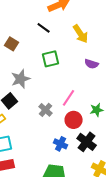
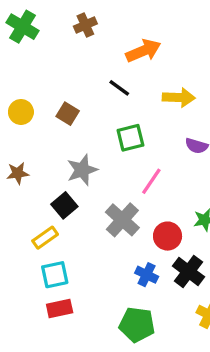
yellow arrow: (81, 34) -> (179, 97), turned -54
pink line: (69, 98) -> (151, 181), moved
gray cross: (46, 110) -> (122, 220), size x1.5

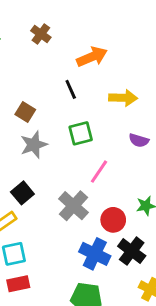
brown cross: (85, 25) -> (41, 34), turned -30
black line: (119, 88) -> (71, 89), turned 30
gray star: (82, 170) -> (34, 145), moved
blue cross: (147, 275) -> (95, 254), size x1.5

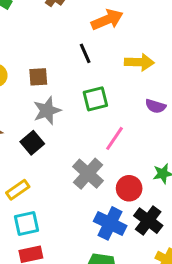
brown square: (25, 112) -> (38, 77), turned -36
black square: (22, 193) -> (32, 143), moved

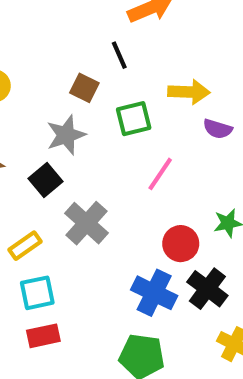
yellow arrow: (139, 62) -> (189, 92), moved
brown square: (38, 77) -> (84, 88), moved, turned 30
gray cross: (88, 174) -> (86, 223), moved

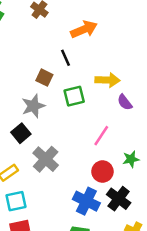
purple semicircle: (218, 129) -> (125, 102), turned 35
pink line: (160, 174) -> (101, 136), moved

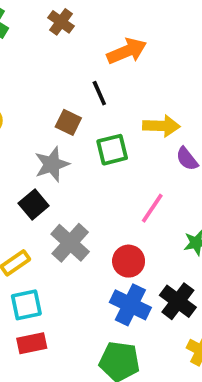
red circle: (102, 172) -> (129, 261), moved

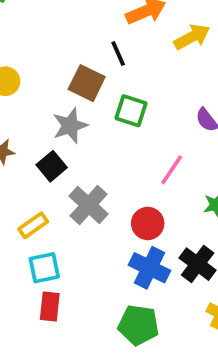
brown square: (68, 122) -> (87, 83), size x1.4
yellow arrow: (161, 126) -> (192, 37), moved, turned -30
green square: (112, 150) -> (131, 111), turned 32
red rectangle: (32, 343) -> (50, 307), turned -72

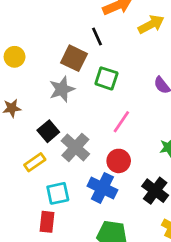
black square: (52, 166) -> (48, 131), moved
pink line: (172, 170) -> (121, 122), moved
cyan square: (44, 268) -> (58, 193), moved
blue cross: (150, 268) -> (102, 188), moved

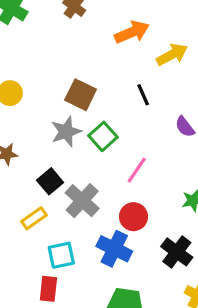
black line: (97, 37) -> (143, 95), moved
green square: (106, 78) -> (103, 136), moved, turned 30

